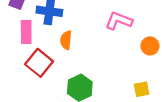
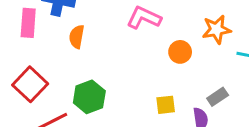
red square: (39, 63) -> (30, 84), moved

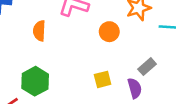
orange semicircle: (77, 37) -> (39, 31), moved

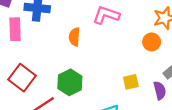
orange circle: (109, 32) -> (152, 42), moved

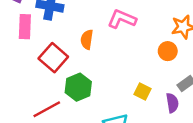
red square: (22, 78) -> (53, 58), moved
yellow square: (131, 82) -> (143, 92), turned 35

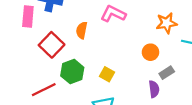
orange circle: (168, 51) -> (150, 52), moved
yellow square: (143, 92) -> (107, 74), moved

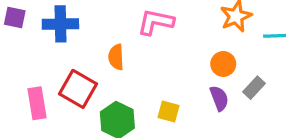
pink rectangle: (28, 16) -> (37, 103), moved
purple semicircle: (154, 89) -> (219, 98), moved

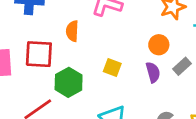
red square: (78, 89) -> (39, 54), turned -32
yellow square: (168, 112) -> (112, 67), moved

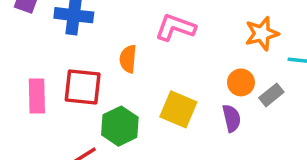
gray rectangle: (182, 66) -> (271, 95), moved
yellow square: (112, 67) -> (178, 109), size x1.5

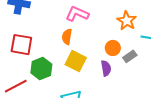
orange star: (262, 34) -> (127, 21), turned -30
orange semicircle: (128, 59) -> (67, 37), moved

